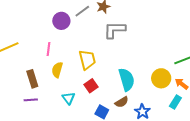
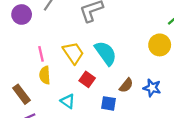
purple circle: (61, 21) -> (22, 14), moved
pink line: (48, 49) -> (41, 54), moved
cyan semicircle: (127, 80) -> (106, 53), moved

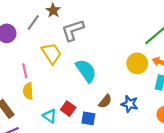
yellow trapezoid: (73, 53) -> (51, 53), moved
red square: (87, 79) -> (68, 109), moved

